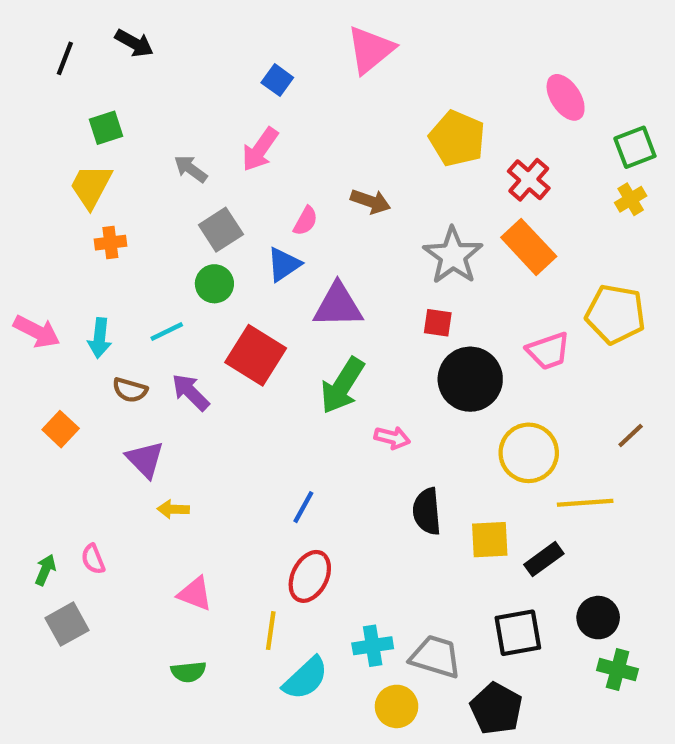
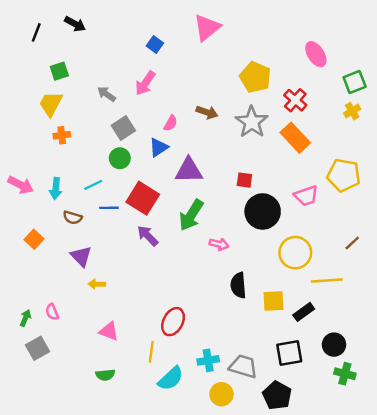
gray star: (453, 256) -> (252, 122), moved
purple arrow: (191, 392) -> (148, 236), moved
blue line: (303, 507) -> (109, 208), moved, turned 60

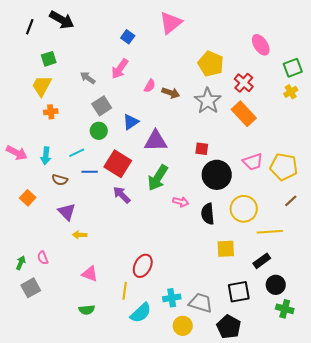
black arrow: (75, 24) -> (62, 20), size x1.4
pink semicircle: (171, 123) -> (150, 86), moved
yellow pentagon: (344, 175) -> (284, 167), moved
black semicircle: (238, 285) -> (208, 214), moved
black rectangle: (304, 312) -> (262, 261), moved

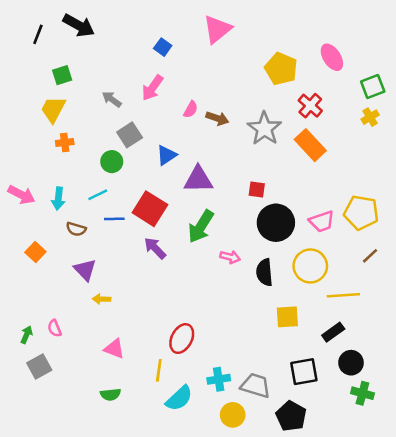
yellow pentagon: (211, 64) -> (281, 69), moved
green circle: (99, 131) -> (112, 162), moved
pink trapezoid: (253, 162) -> (322, 221), moved

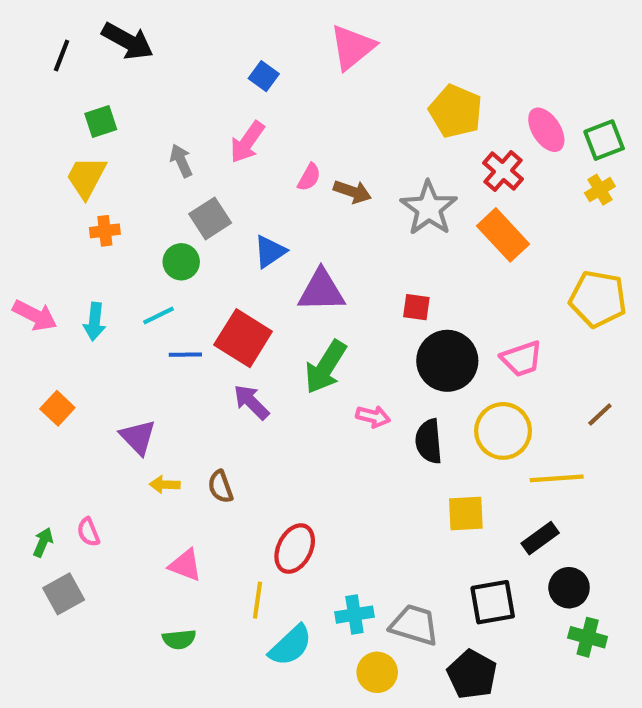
pink ellipse: (332, 57) -> (546, 130), moved
gray arrow: (112, 99) -> (181, 161), turned 30
yellow pentagon: (361, 213) -> (598, 299), moved
brown semicircle: (76, 229) -> (220, 487), moved, turned 54

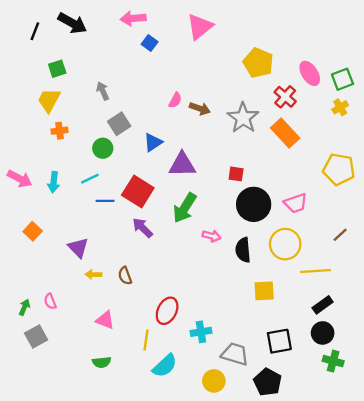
pink arrow: (247, 142) -> (133, 18), moved, turned 50
black rectangle: (540, 538) -> (323, 305), moved
cyan cross: (354, 615) -> (201, 332), moved

